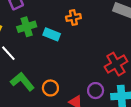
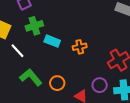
orange cross: (73, 17) -> (80, 47), moved
cyan rectangle: (52, 34) -> (52, 41), moved

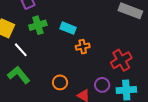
cyan rectangle: (52, 41) -> (68, 28), moved
green L-shape: (31, 77) -> (19, 75), moved

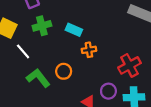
green L-shape: (19, 75) -> (38, 78), moved
orange circle: (60, 82) -> (64, 71), moved

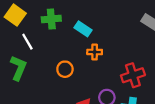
green L-shape: (38, 78) -> (18, 68), moved, turned 50

